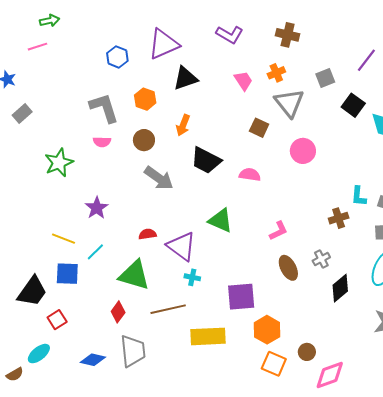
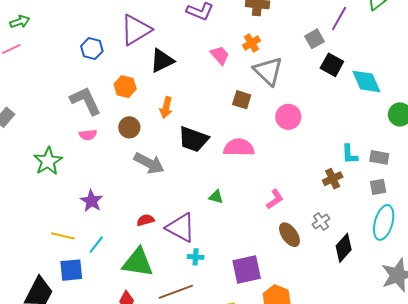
gray square: (325, 78) -> (314, 39), moved
pink semicircle: (250, 175) -> (239, 147), size x1.4
green triangle: (221, 220) -> (216, 197), size x0.6

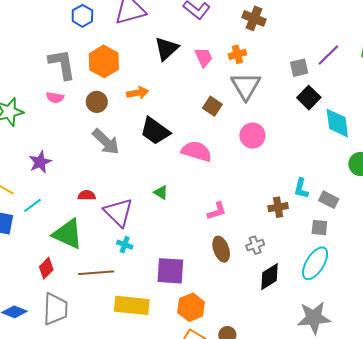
black triangle: (162, 61) -> (166, 49), moved, turned -32
orange hexagon: (125, 87) -> (104, 61), size x1.4
orange arrow: (166, 108) -> (138, 93), turned -130

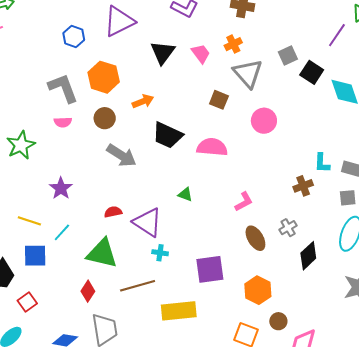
purple line: (328, 55) -> (337, 35), moved
gray square: (299, 68) -> (288, 55), moved
orange hexagon: (191, 307) -> (258, 290), moved

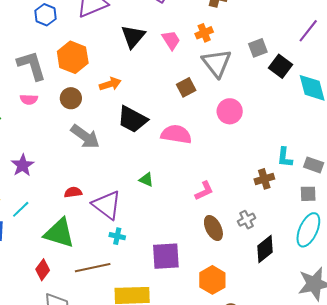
brown square: (219, 100) -> (186, 87), turned 36

